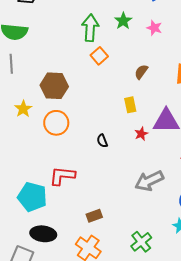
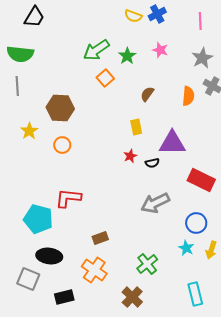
green star: (123, 21) -> (127, 56), moved
green arrow: (90, 28) -> (96, 50), turned -128
orange circle: (56, 123) -> (62, 145), size x0.7
red star: (141, 134) -> (130, 156), moved
black semicircle: (102, 141) -> (152, 163), moved, turned -80

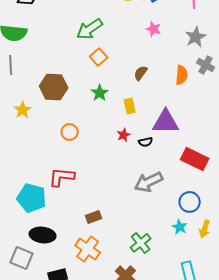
green star: (127, 56) -> (100, 93), moved
orange circle: (62, 145) -> (70, 132), moved

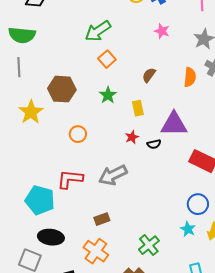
yellow star: (23, 110) -> (31, 112), size x1.4
gray arrow: (149, 182) -> (113, 175), moved

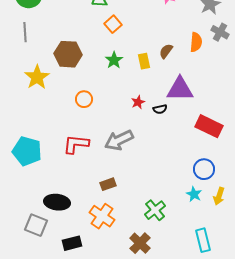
brown semicircle: (149, 75) -> (166, 51), moved
yellow rectangle: (138, 108) -> (144, 61), moved
cyan pentagon: (40, 200) -> (27, 151), moved

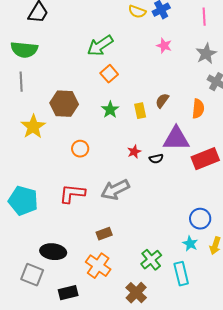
orange semicircle: (196, 42) -> (198, 109), moved
red rectangle: (209, 126) -> (205, 159), moved, turned -48
cyan rectangle: (203, 240) -> (181, 274), moved

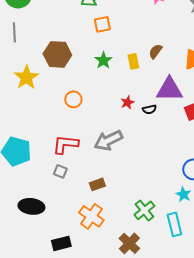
orange square: (109, 74) -> (102, 24), turned 30
black ellipse: (53, 252) -> (31, 206), moved
gray square: (32, 275) -> (60, 171), moved, size x0.6

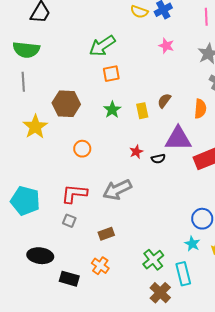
orange cross: (91, 216) -> (100, 266), size x0.7
black rectangle: (61, 243) -> (69, 279), moved, turned 30
brown cross: (129, 243) -> (160, 293), moved

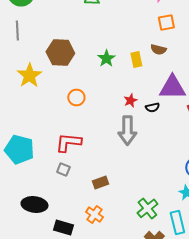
orange square: (111, 74) -> (166, 22), moved
brown semicircle: (164, 101) -> (158, 49), turned -112
gray arrow: (117, 190) -> (127, 130), moved, turned -64

